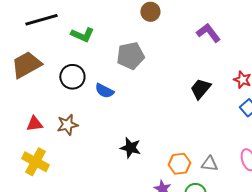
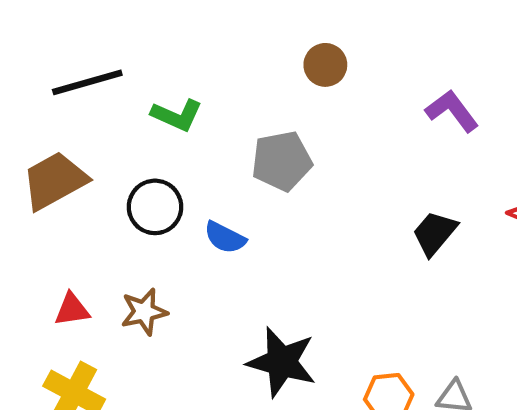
black star: (130, 148) -> (282, 362), size x1.5

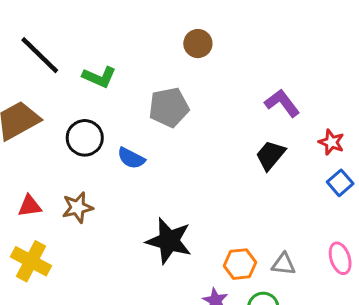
black line: (87, 82) -> (40, 55), turned 60
purple L-shape: (452, 111) -> (282, 103), moved

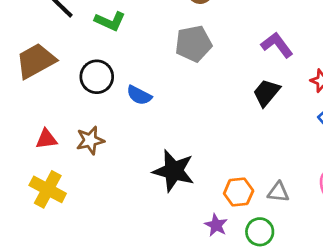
gray pentagon: (169, 107) -> (193, 44), moved

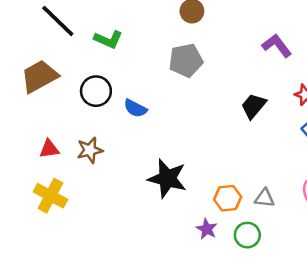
purple L-shape: (277, 45) -> (277, 46), moved

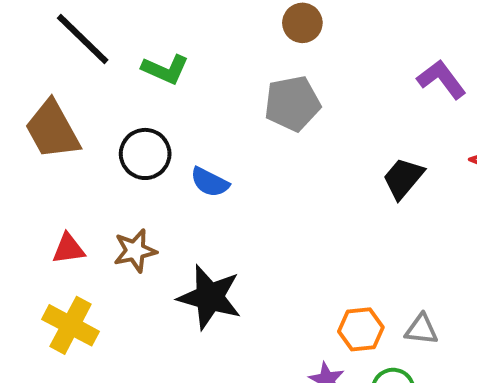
brown trapezoid: (39, 76) -> (52, 130), turned -90
black star: (167, 178) -> (210, 297), moved

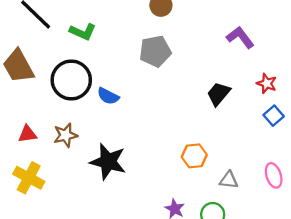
black circle: (145, 154) -> (71, 80), size x1.4
orange hexagon: (361, 329) -> (194, 156), moved

